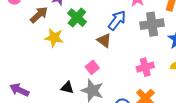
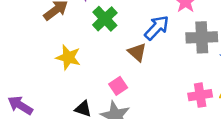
yellow star: (54, 38) -> (68, 57), moved
pink cross: (145, 67) -> (200, 95), moved

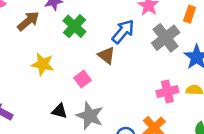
gray cross: (202, 37) -> (166, 38), turned -32
pink square: (118, 86) -> (82, 79), moved

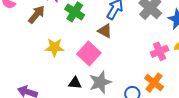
pink square: (82, 79) -> (89, 54), size x1.6
gray star: (90, 116) -> (100, 82), turned -30

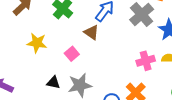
pink square: (89, 54) -> (72, 54), size x0.6

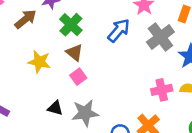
brown triangle: (91, 32) -> (75, 52), moved

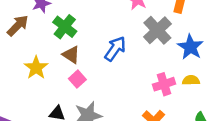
blue arrow: (119, 30) -> (115, 49), moved
yellow star: (39, 62) -> (36, 68), turned 30

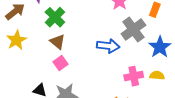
blue arrow: (115, 49) -> (108, 46), moved, turned 55
yellow star: (36, 68) -> (16, 40), moved

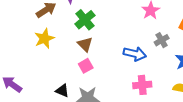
gray cross: (133, 30) -> (162, 40), size x0.6
pink cross: (134, 76) -> (142, 85), moved

